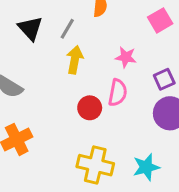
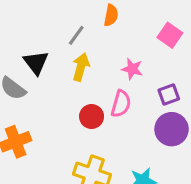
pink square: (160, 20) -> (170, 35), turned -30
black triangle: (30, 28) -> (36, 63), moved

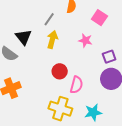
pink square: (170, 35) -> (99, 18), moved
pink semicircle: (121, 104) -> (76, 85), moved

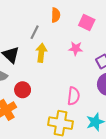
red circle: (60, 71) -> (23, 90), moved

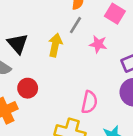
gray line: (35, 32) -> (75, 25), moved

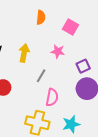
gray line: (75, 25) -> (41, 76), moved

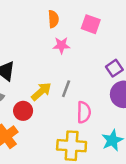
pink star: (58, 51) -> (61, 45), moved
yellow arrow: (24, 53) -> (41, 91), moved, turned 48

